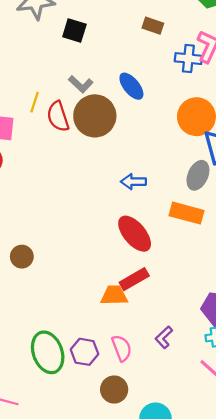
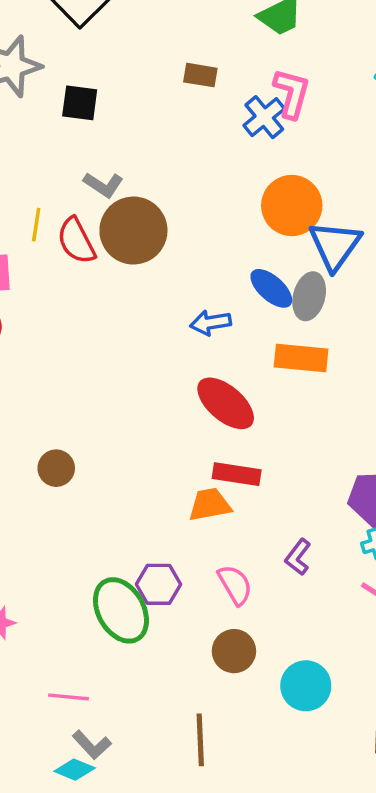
blue cross: (188, 59) -> (264, 117), turned -36
blue ellipse: (131, 86) -> (271, 288), moved
red rectangle: (134, 279) -> (237, 474), turned 48
purple hexagon: (84, 352) -> (158, 584), moved

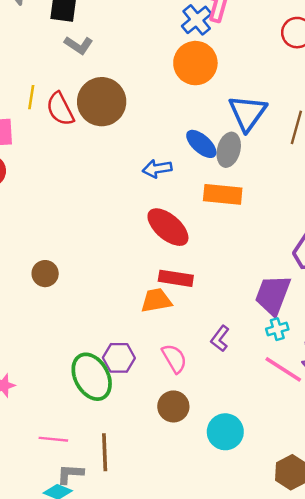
gray L-shape: (103, 185) -> (79, 45), moved
orange circle: (292, 206) -> (195, 63), moved
brown line: (200, 740) -> (105, 452), moved
gray L-shape: (92, 745) -> (70, 474), turned 136

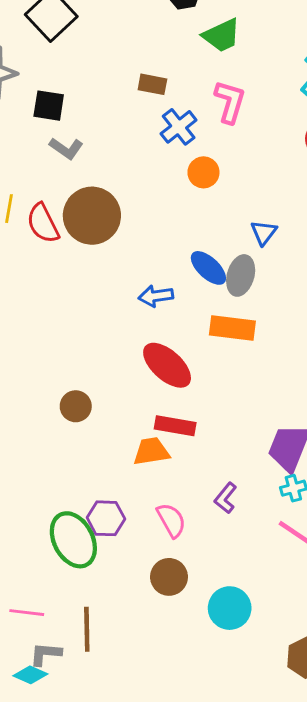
blue cross: (197, 20) -> (179, 127), moved
orange circle: (195, 63) -> (203, 172), size x0.6
blue triangle: (248, 113) -> (264, 233), size x0.6
brown circle: (45, 274) -> (76, 406), moved

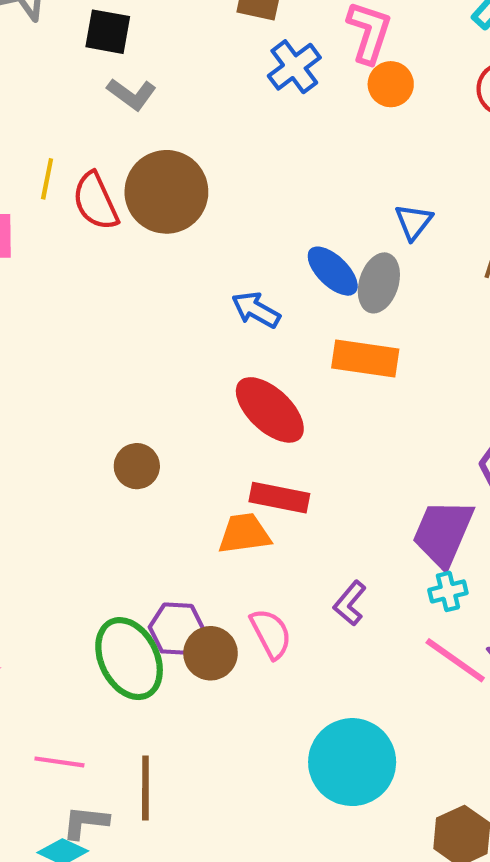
orange circle: (203, 172) -> (391, 84), moved
blue arrow: (156, 296) -> (256, 310), turned 36
brown circle: (169, 577) -> (211, 653), moved
cyan circle: (230, 608) -> (352, 762), size x1.4

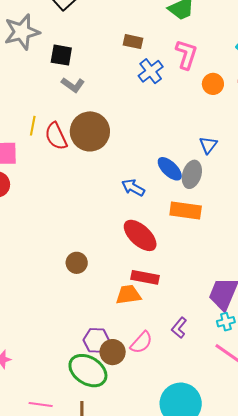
orange circle: (391, 84) -> (213, 84), moved
pink semicircle: (271, 634) -> (141, 342), turned 70
green ellipse: (129, 659) -> (88, 371), moved, turned -30

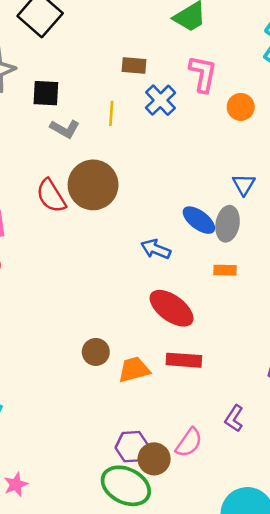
yellow line: (33, 126) -> (111, 113), moved
orange rectangle: (186, 210) -> (225, 270), size x0.6
orange trapezoid: (128, 295) -> (134, 370), moved

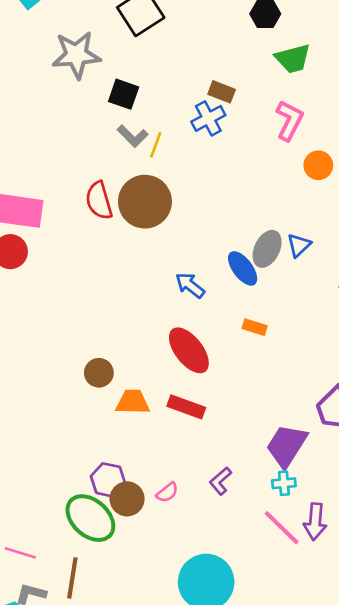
blue cross: (161, 100) -> (208, 118), moved
yellow line: (111, 113) -> (156, 145), moved
gray ellipse: (228, 224) -> (267, 249), moved
pink semicircle: (189, 443) -> (167, 492), size x0.7

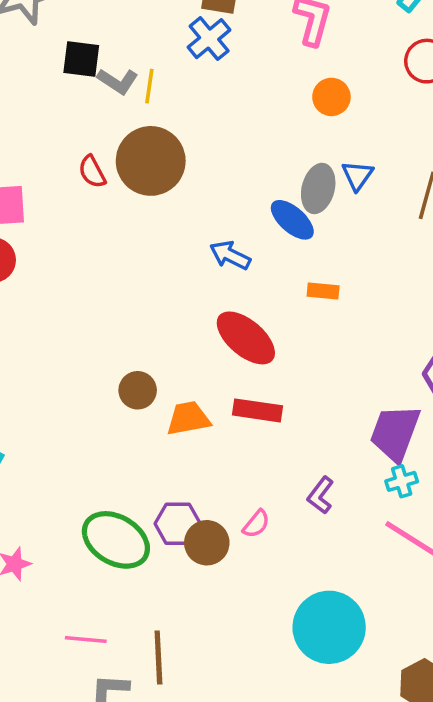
black square: (124, 94) -> (81, 59), moved
orange circle: (318, 165) -> (331, 97), moved
red semicircle: (99, 201) -> (92, 172), size x0.7
green ellipse: (90, 518) -> (116, 540), moved

